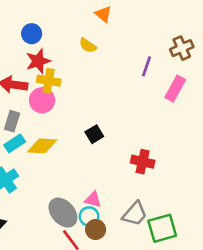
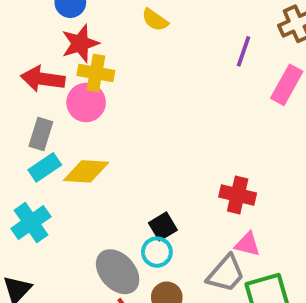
black square: (94, 134) -> (163, 226), moved
pink triangle: (93, 199) -> (247, 244), moved
cyan circle: (89, 216) -> (157, 252), moved

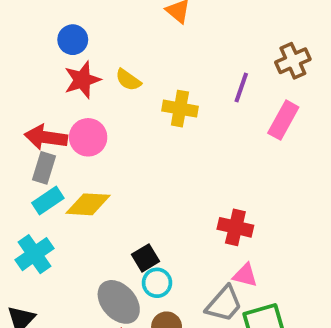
yellow semicircle: (155, 20) -> (128, 80), moved
yellow cross: (96, 73) -> (180, 109), moved
red arrow: (43, 79) -> (46, 137), moved
black square: (163, 226) -> (145, 258), moved

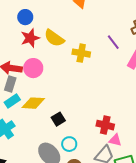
yellow semicircle: (128, 80) -> (54, 38), size x1.5
purple line: (241, 88) -> (113, 42), turned -56
red cross: (235, 227) -> (105, 125), moved
black square: (145, 258) -> (58, 119), moved

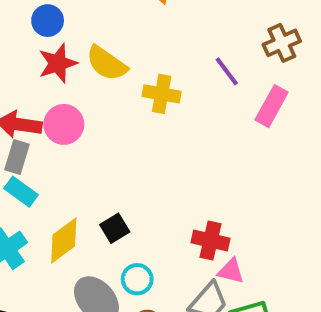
cyan rectangle: (12, 101) -> (21, 192), turned 70
yellow diamond: (33, 103) -> (64, 241), moved, turned -40

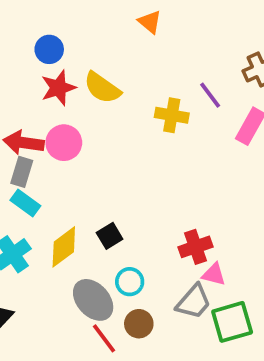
yellow cross: (162, 94) -> (172, 115), moved
red cross: (210, 241) -> (195, 247), turned -32

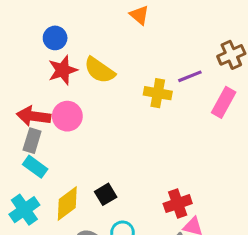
purple line: (210, 95) -> (190, 76), turned -75

